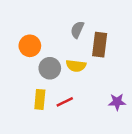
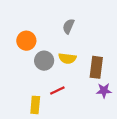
brown rectangle: (100, 45) -> (96, 67), moved
yellow rectangle: (40, 99) -> (35, 105), moved

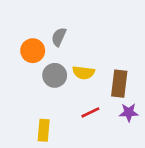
gray semicircle: (68, 26) -> (59, 37), moved
red line: (57, 91) -> (90, 112), moved

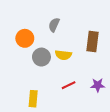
gray semicircle: (59, 37) -> (54, 25), moved
brown rectangle: (119, 84) -> (92, 41), moved

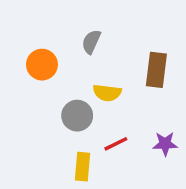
gray circle: (41, 57) -> (77, 116), moved
yellow rectangle: (33, 99) -> (82, 167), moved

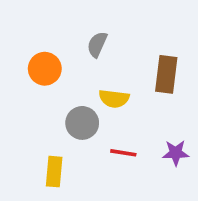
red line: (116, 144) -> (123, 153), turned 35
yellow rectangle: (82, 167) -> (54, 172), moved

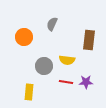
yellow semicircle: (114, 99) -> (67, 60), moved
purple star: (176, 153) -> (86, 82), moved

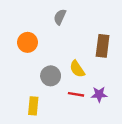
gray semicircle: (52, 24) -> (60, 17), moved
yellow semicircle: (67, 60) -> (77, 69), turned 49

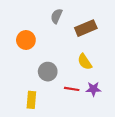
brown rectangle: (103, 46) -> (86, 28), moved, turned 60
yellow semicircle: (77, 69) -> (85, 62), moved

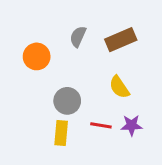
gray semicircle: (56, 16) -> (78, 37), moved
yellow rectangle: (31, 100) -> (61, 133), moved

